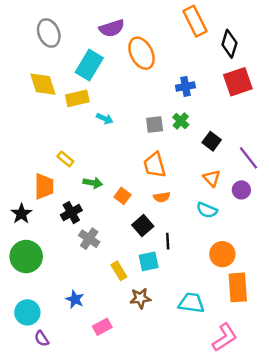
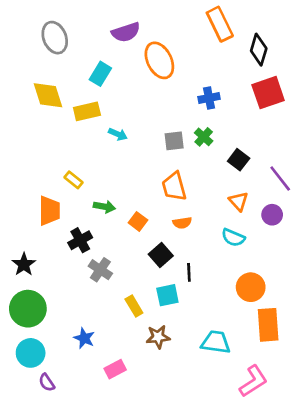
cyan rectangle: (89, 65) -> (100, 74), size x0.7
black star: (21, 214) -> (24, 264), moved
green circle: (26, 257) -> (28, 309), moved

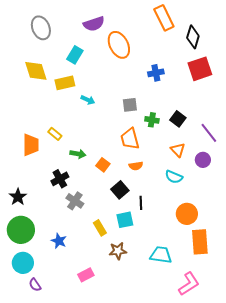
green cross: (204, 137) -> (152, 120), moved, turned -32
orange trapezoid: (49, 211) -> (31, 145), moved
blue star: (84, 338) -> (59, 241), moved

